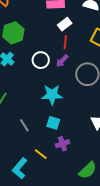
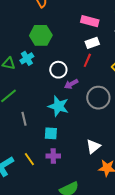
purple arrow: (62, 61) -> (71, 84), moved
cyan square: (53, 123) -> (51, 133), turned -32
gray line: (24, 125) -> (24, 119), moved

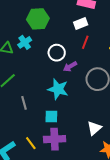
white rectangle: (92, 43) -> (81, 24), moved
purple cross: (53, 156) -> (55, 139), size x1.5

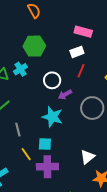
yellow line: (31, 143) -> (26, 154), moved

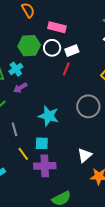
pink rectangle: (83, 32) -> (57, 27), moved
red line: (81, 71) -> (66, 69), moved
white circle: (52, 80) -> (52, 48), moved
purple arrow: (65, 95) -> (20, 88), moved

